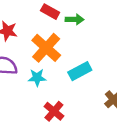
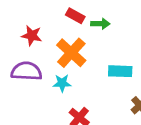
cyan rectangle: (80, 71) -> (120, 71), moved, turned 30

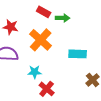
cyan star: (62, 83) -> (35, 72), moved

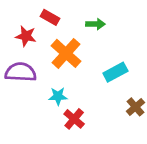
red rectangle: (44, 12) -> (50, 17), moved
cyan rectangle: (78, 54) -> (115, 72), turned -30

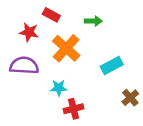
red cross: (74, 119) -> (74, 109), turned 36

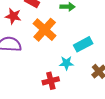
cyan star: (59, 88) -> (66, 63), moved

